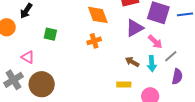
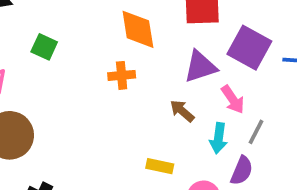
gray line: (171, 56) -> (256, 132), turned -32
brown arrow: (132, 62) -> (182, 111), moved
purple semicircle: (177, 77) -> (242, 171), moved

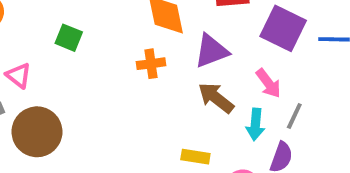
purple triangle: (200, 67) -> (211, 51), moved
brown arrow: (182, 111) -> (216, 98), size x1.4

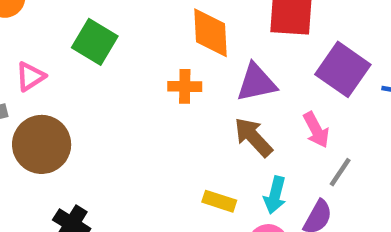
green square: (69, 38) -> (95, 42), size x1.4
pink triangle: (19, 75) -> (30, 76), turned 40
cyan arrow: (255, 124) -> (275, 195), moved

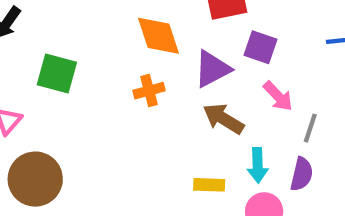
purple square: (343, 69) -> (261, 47), moved, size x0.7

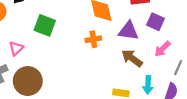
purple triangle: (212, 69) -> (128, 31), turned 30
pink arrow: (278, 96) -> (162, 49), turned 84

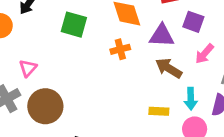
green square: (45, 25) -> (74, 25), moved

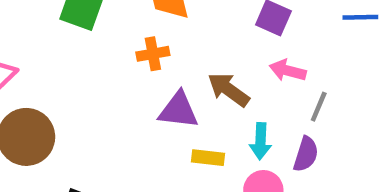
purple triangle: (162, 36) -> (178, 110), moved
pink arrow: (204, 54) -> (288, 71), turned 60

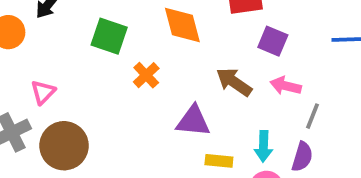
orange cross: (153, 54) -> (146, 75), moved, turned -32
brown arrow: (229, 90) -> (234, 82), moved

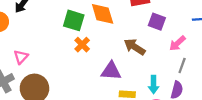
green square: (109, 36) -> (74, 20), moved
pink arrow: (286, 86) -> (177, 43), moved, turned -54

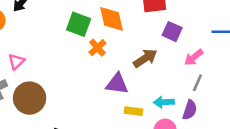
orange cross: (82, 45) -> (97, 48), moved
brown arrow: (135, 47) -> (145, 58), turned 110
cyan arrow: (153, 85) -> (164, 102), turned 84

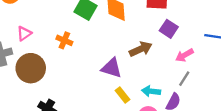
orange cross: (97, 48) -> (64, 40), moved, turned -35
yellow rectangle: (134, 111) -> (123, 95), turned 35

